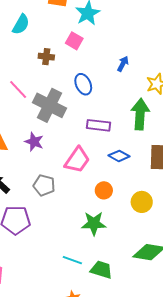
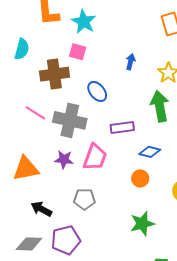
brown cross: (46, 57) -> (54, 74), size x1.8
pink trapezoid: (77, 160) -> (95, 157), moved
orange circle: (104, 190) -> (140, 178), moved

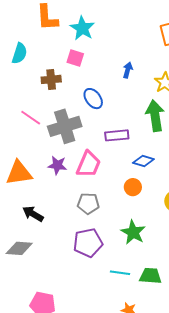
brown cross: (54, 74) -> (51, 79), size x0.7
gray cross: (70, 120) -> (65, 126), turned -32
gray pentagon: (84, 199) -> (88, 203), moved
green star: (142, 224) -> (133, 232), turned -30
purple pentagon: (66, 240) -> (88, 243), moved

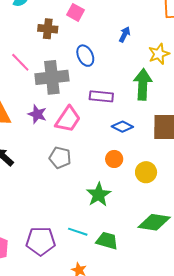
orange circle: (133, 187) -> (114, 159), moved
purple pentagon: (88, 243) -> (41, 241), moved

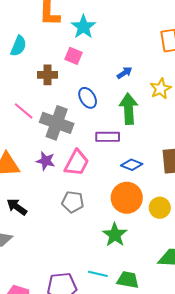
blue arrow: (125, 34) -> (125, 73), turned 35
gray cross: (52, 77) -> (57, 123), turned 32
green arrow: (143, 84) -> (129, 109), moved
orange circle: (114, 159) -> (127, 198), size x1.8

